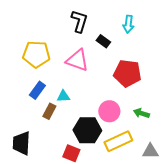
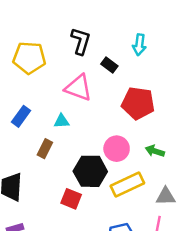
yellow pentagon: (36, 54) -> (29, 58), moved
blue rectangle: (37, 90) -> (21, 116), moved
cyan triangle: (63, 96) -> (62, 121), moved

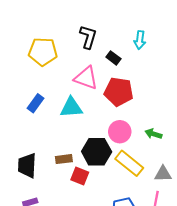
red pentagon: (138, 103) -> (119, 92), moved
cyan triangle: (62, 121) -> (71, 107), size x1.6
brown rectangle: (45, 149) -> (64, 159), moved, turned 56
yellow rectangle: (127, 184) -> (129, 163), turned 64

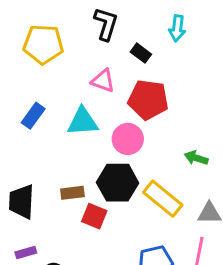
pink triangle: (86, 78) -> (103, 81), size x0.7
pink circle: (120, 132) -> (128, 139), moved

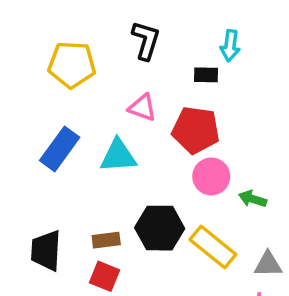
black rectangle: (141, 53) -> (206, 75), moved, turned -36
blue rectangle: (33, 116) -> (60, 149), size x1.4
pink circle: (128, 139) -> (211, 176), moved
red square: (94, 216) -> (104, 276), moved

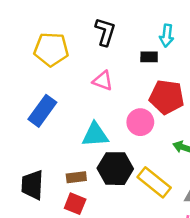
red pentagon: (196, 130) -> (167, 97), moved
cyan triangle: (118, 156) -> (95, 135), moved
pink circle: (211, 176) -> (140, 122), moved

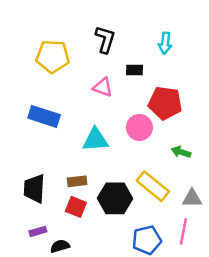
black rectangle: (149, 57) -> (135, 70), moved
blue rectangle: (42, 111) -> (44, 116), turned 72
black hexagon: (115, 169) -> (115, 198), moved

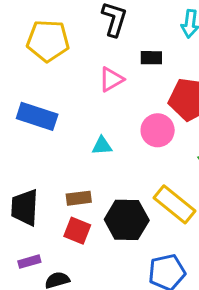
pink triangle: (103, 87) -> (111, 79), turned -50
cyan triangle: (95, 140) -> (102, 146), size x0.6

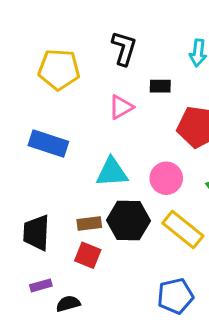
pink circle: (158, 130) -> (166, 178), moved
cyan triangle: (102, 146) -> (112, 172), size x1.6
black hexagon: (127, 220) -> (128, 221), moved

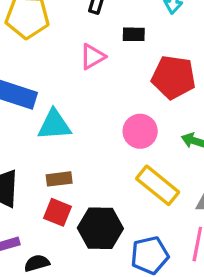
cyan triangle: (112, 172) -> (54, 125), moved
black hexagon: (128, 221) -> (100, 228), moved

